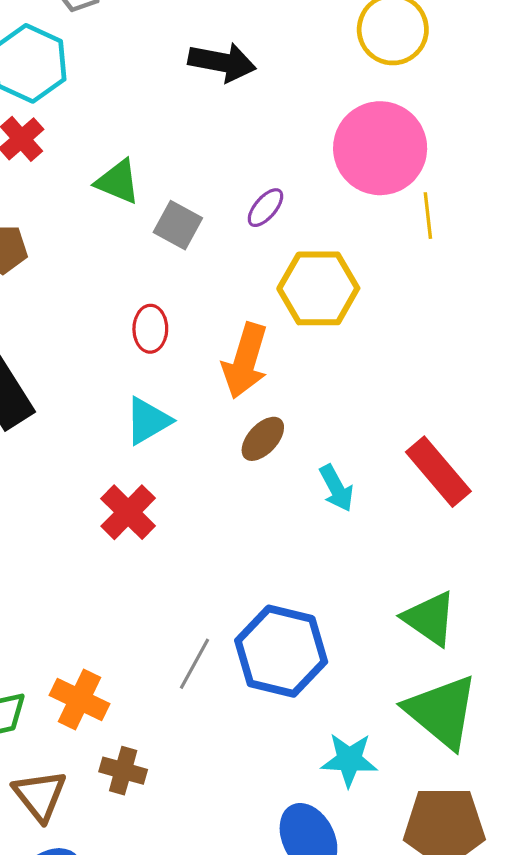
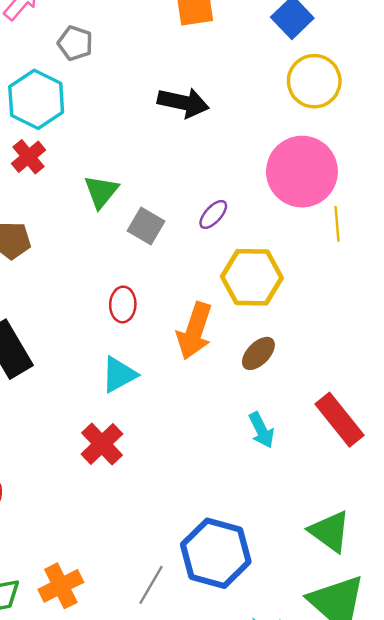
green triangle: (118, 182) -> (101, 192), turned 45
brown ellipse: (263, 439) -> (258, 353), moved
gray line: (194, 664) -> (151, 585), moved
orange cross: (80, 700) -> (61, 586), turned 36

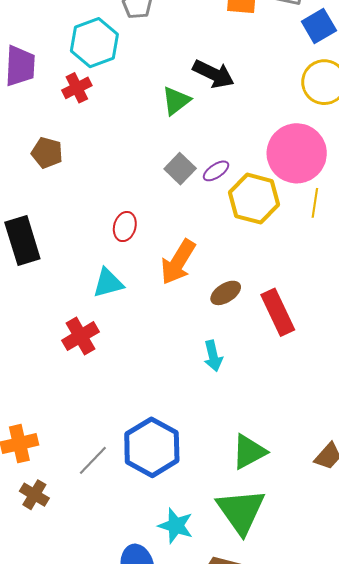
green triangle: (101, 192) -> (176, 101), moved
gray square: (146, 226) -> (180, 169), moved
yellow hexagon: (252, 277) -> (254, 199), moved
red rectangle: (340, 420) -> (278, 312), moved
green triangle: (330, 531) -> (249, 452), turned 42

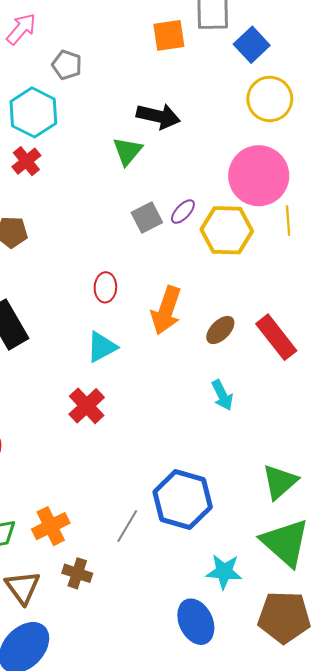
gray square: (180, 169) -> (147, 217), turned 32

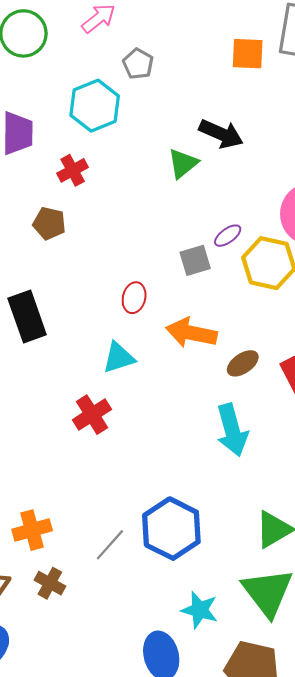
red cross: (26, 161) -> (73, 170), moved
gray square: (147, 217) -> (195, 260), moved
orange arrow: (166, 310) -> (191, 333), turned 72
cyan arrow: (222, 395) -> (232, 430), size x1.6

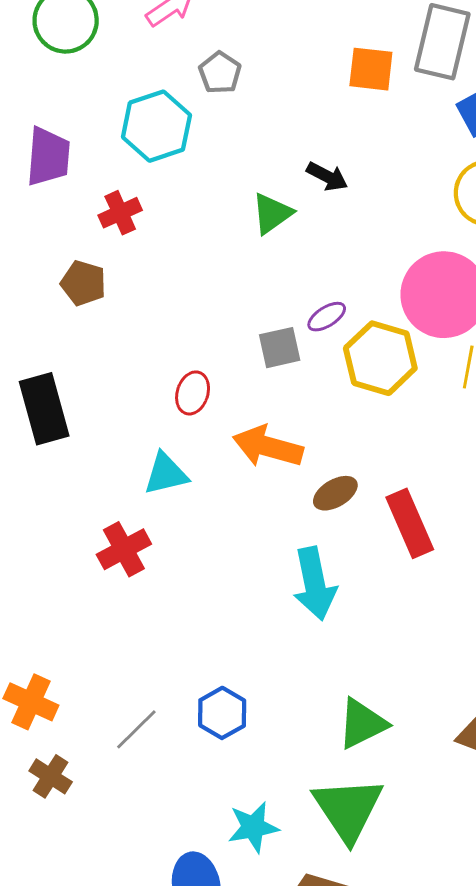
black arrow: (221, 134) -> (327, 176), size x0.7
blue hexagon: (171, 529) -> (222, 713), size x0.6
orange cross: (32, 530) -> (31, 702), turned 36
cyan star: (200, 610) -> (253, 827), turned -30

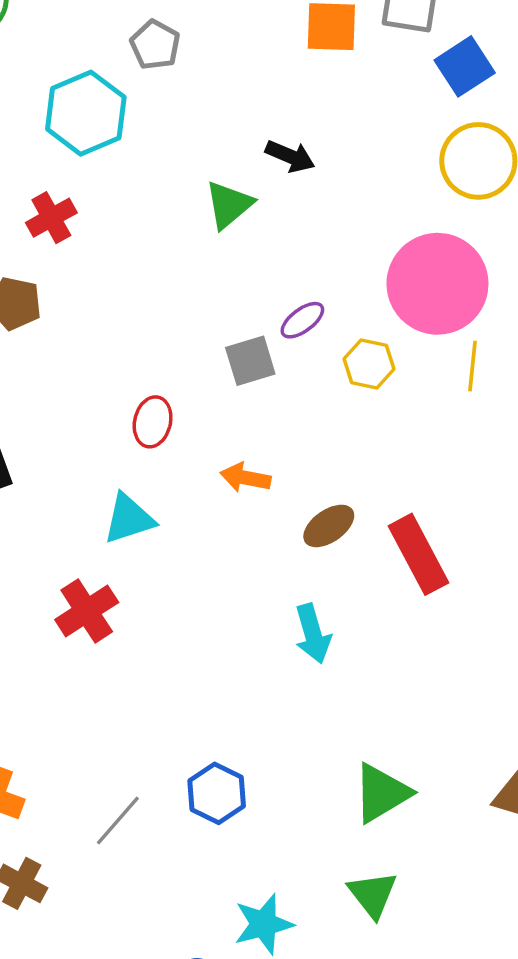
yellow hexagon: (380, 358) -> (369, 364), size x0.6
orange arrow: (268, 447) -> (246, 478), size x0.6
cyan arrow: (315, 584) -> (313, 634), size x0.7
green triangle: (348, 809) -> (373, 894), size x0.6

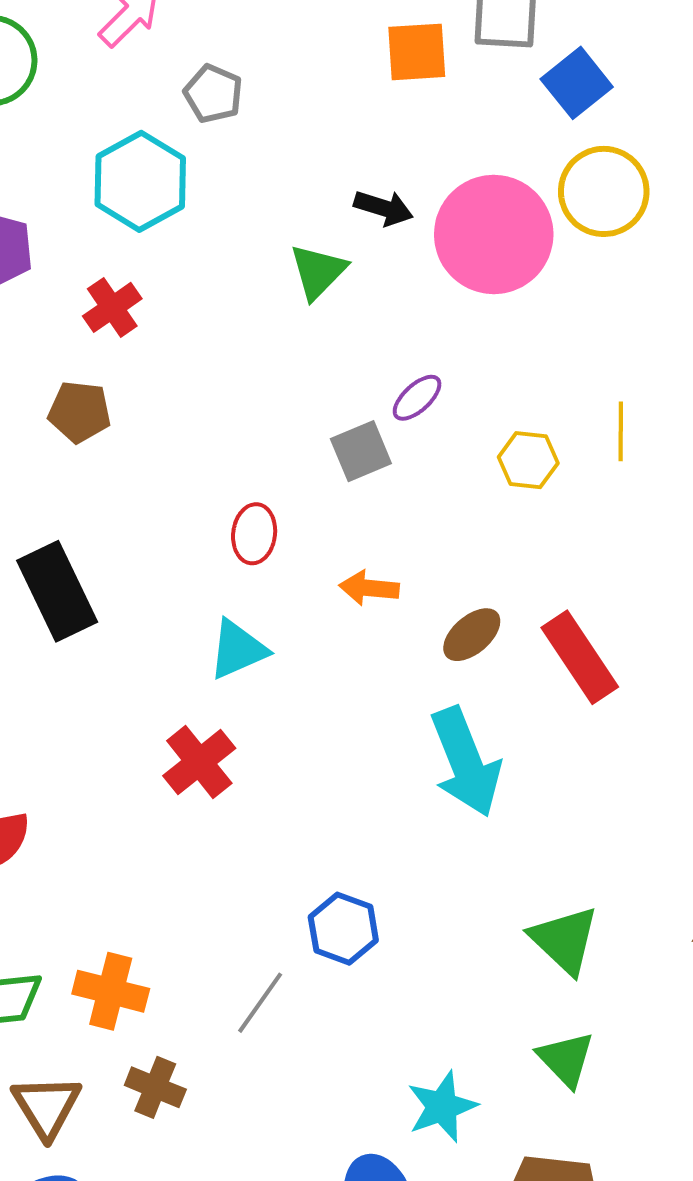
pink circle: (437, 284) -> (494, 234), moved
yellow hexagon: (369, 364) -> (528, 460), moved
cyan arrow: (313, 634) -> (466, 762), size x1.6
blue hexagon: (217, 793) -> (343, 929), moved
green triangle: (381, 793) -> (564, 940), turned -40

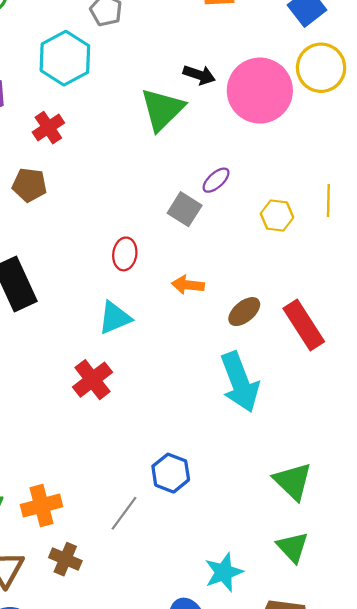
green triangle: (318, 271) -> (162, 109), size x1.4
gray square: (361, 451) -> (185, 209), turned -36
orange cross: (111, 991) -> (42, 506), turned -30

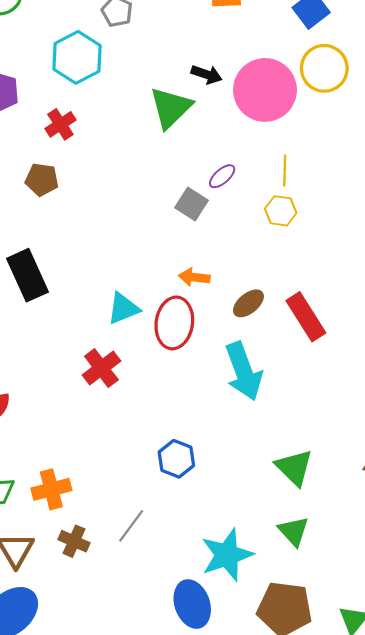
yellow line: (328, 201) -> (285, 170), moved
red ellipse: (125, 254) -> (174, 323), moved, size x1.6
gray line: (124, 513) -> (131, 526), moved
cyan star: (224, 572) -> (227, 555), size x1.4

